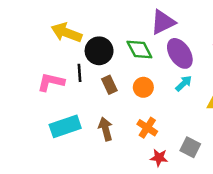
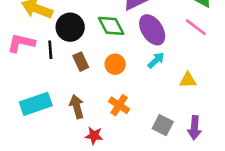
pink L-shape: (51, 82) -> (21, 43), moved
red star: (159, 158) -> (94, 136), moved

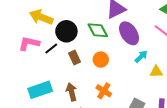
black line: (50, 50) -> (51, 48), turned 56
cyan arrow: (156, 60) -> (141, 57), moved

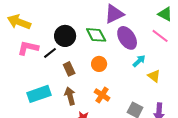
yellow arrow: (41, 17) -> (19, 22), moved
brown rectangle: (74, 58) -> (69, 69), moved
yellow triangle: (156, 72) -> (154, 76), turned 40

